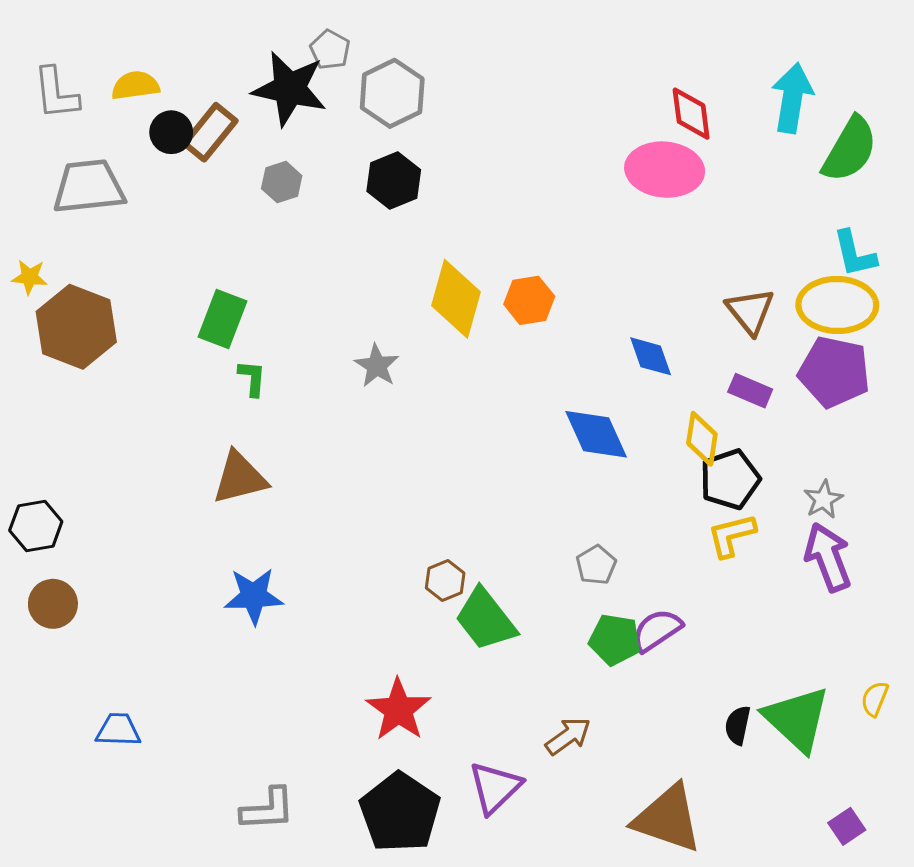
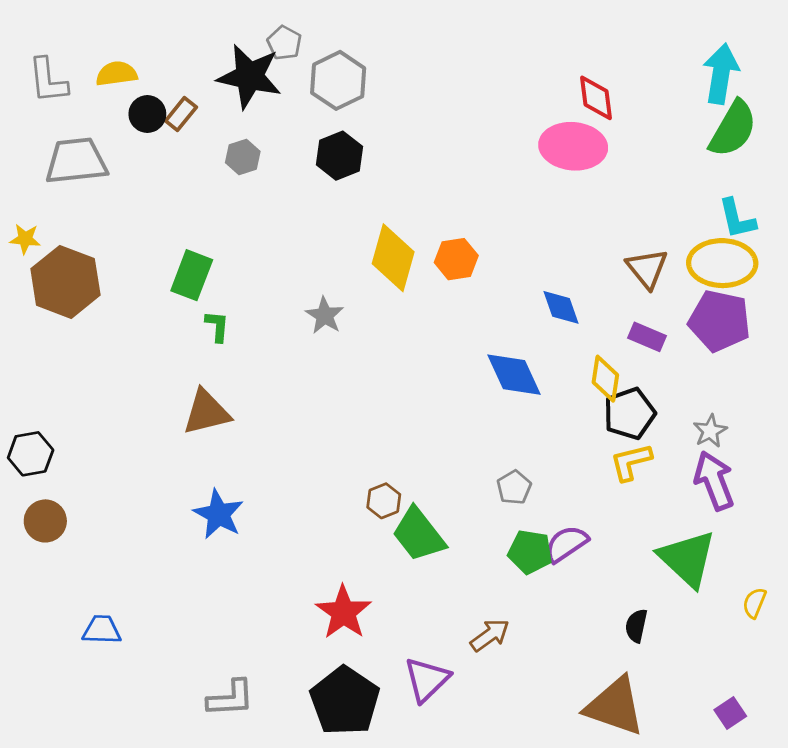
cyan arrow: (792, 98) -> (721, 74), moved
brown rectangle: (210, 132) -> (181, 114), size x0.7
blue star: (254, 596) -> (219, 514), turned 30
green triangle: (797, 719) -> (687, 559), moved
brown triangle: (668, 819) -> (615, 706), moved

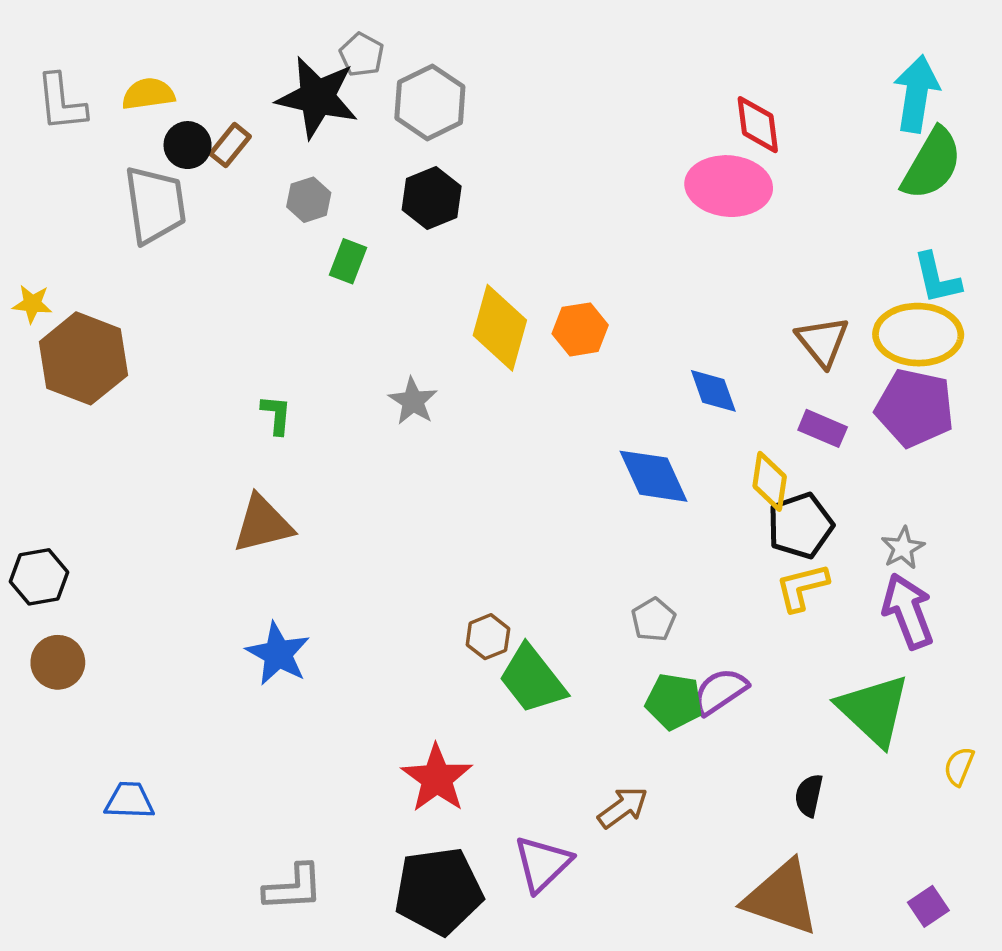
gray trapezoid: (76, 161) -> (155, 205), moved, turned 88
green rectangle: (192, 275) -> (348, 261), moved, size x0.7
black pentagon: (345, 701) -> (438, 891), turned 30

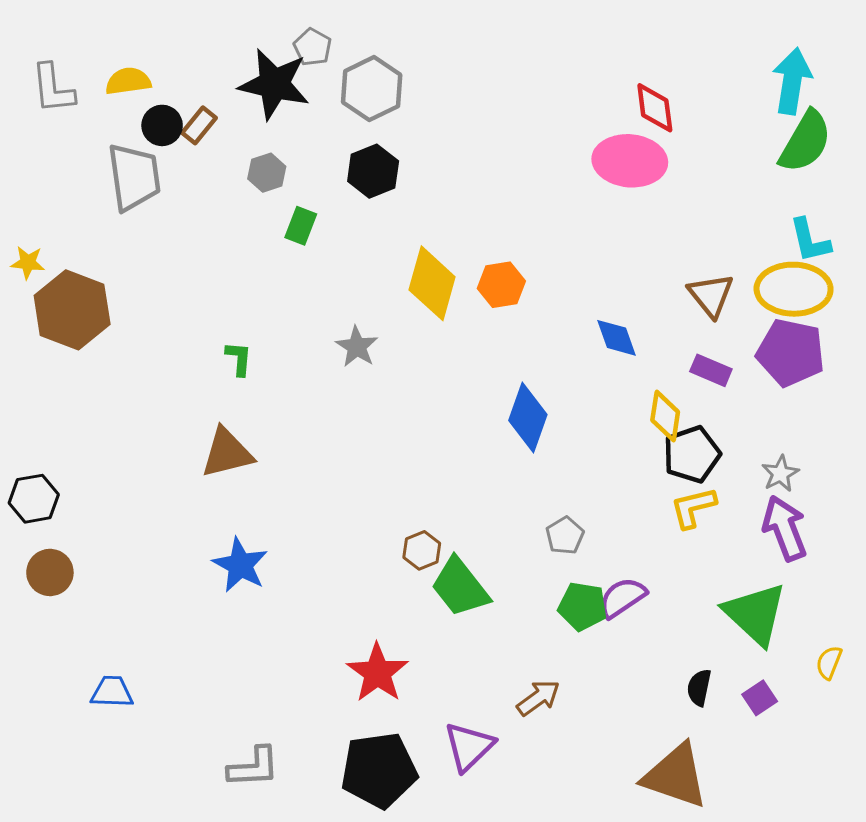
blue diamond: (654, 476) -> (528, 418), moved, turned 44
purple square: (928, 906) -> (760, 698), moved

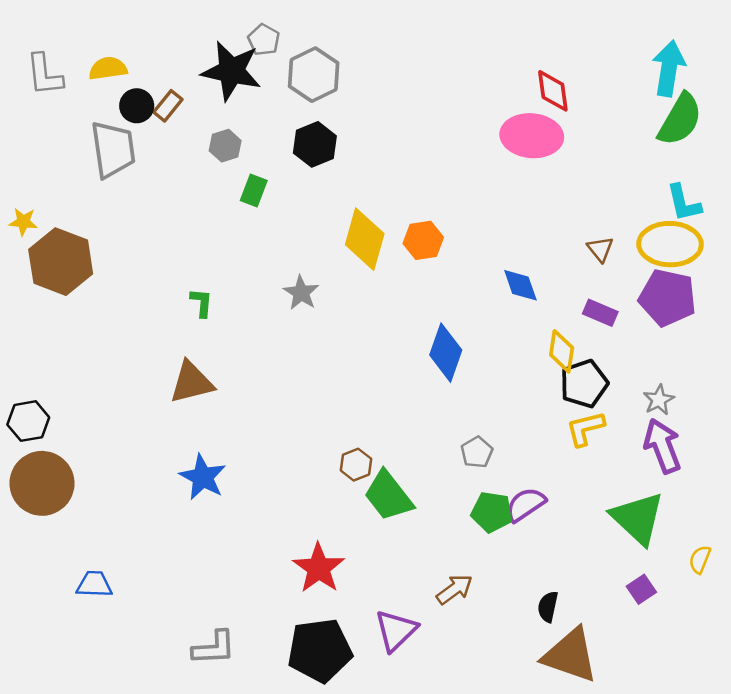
brown triangle: (711, 295) -> (600, 249), size x0.7
brown circle: (50, 572) -> (42, 483), size x1.6
black semicircle: (699, 688) -> (548, 607), moved

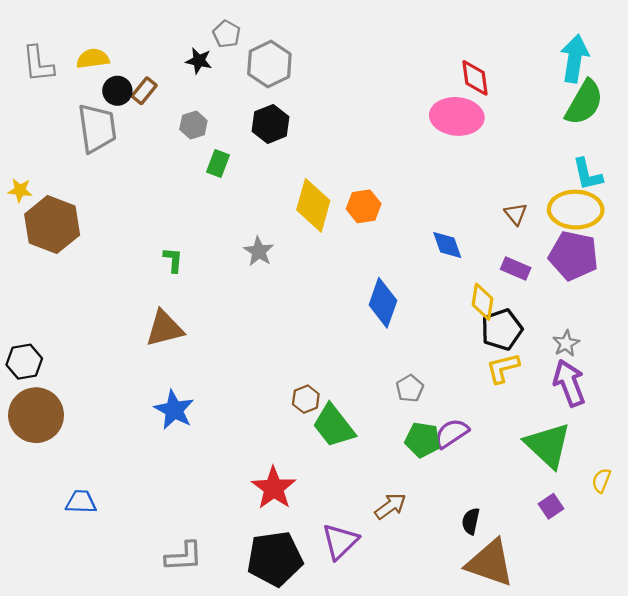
black star: (231, 71) -> (199, 61), size x0.5

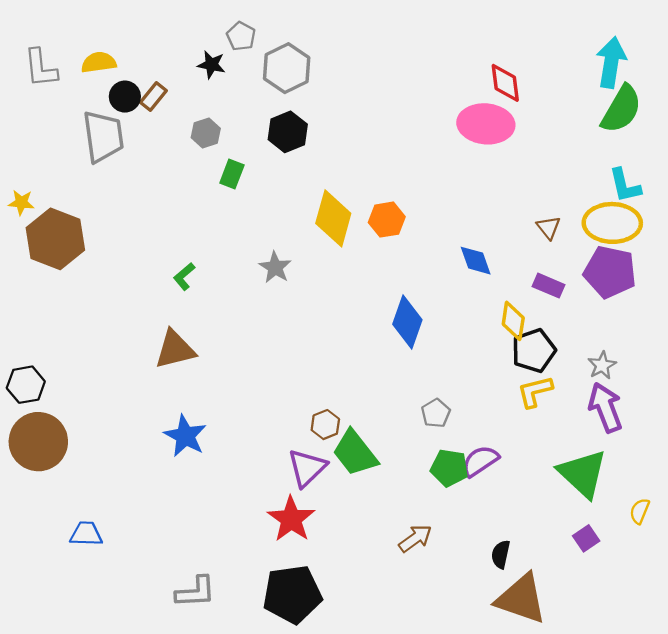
green L-shape: (173, 260) -> (184, 276), turned -135
purple triangle: (340, 542) -> (307, 468), moved

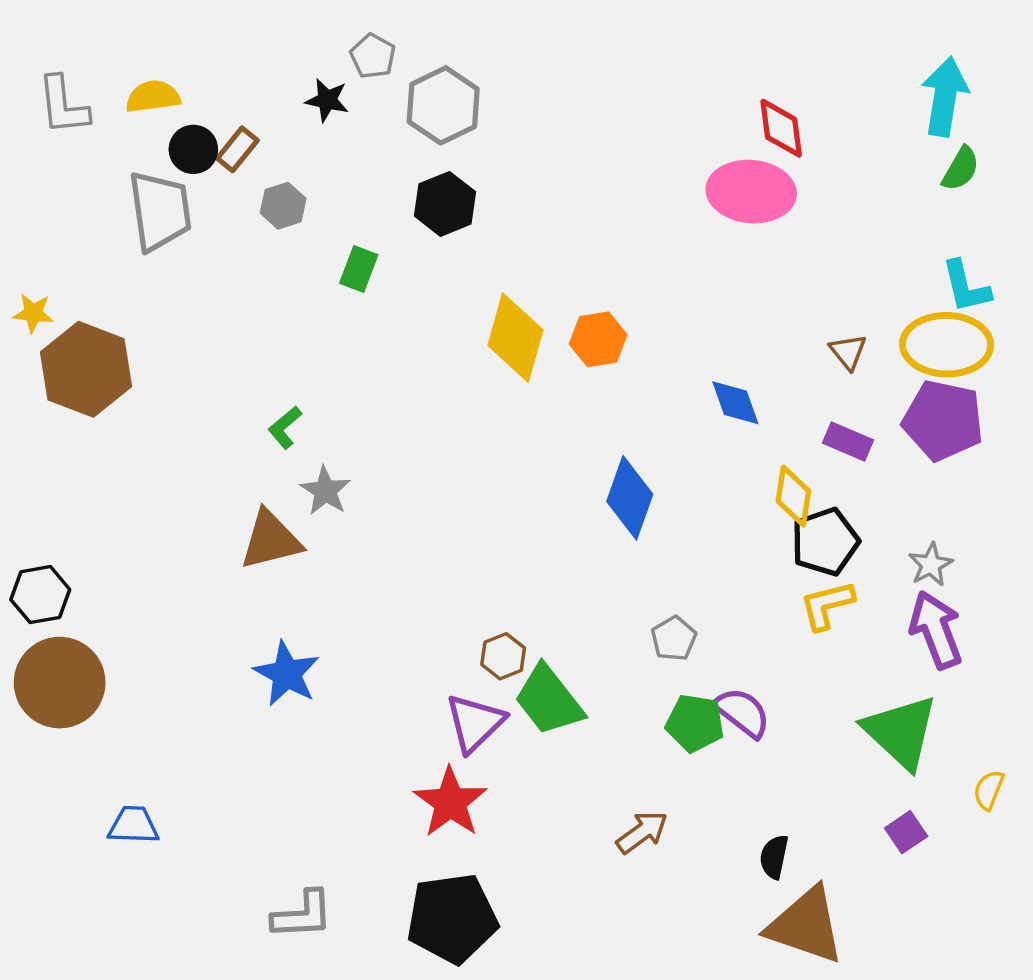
green semicircle: (621, 109) -> (961, 169), size x0.6
gray hexagon: (206, 133) -> (283, 206), moved
gray star: (275, 267) -> (325, 491), moved
purple semicircle: (480, 461) -> (742, 712), turned 72

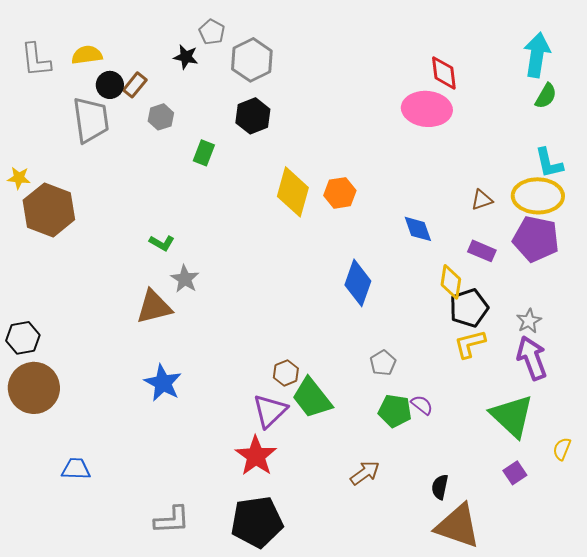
brown triangle: (848, 352) -> (482, 200), turned 50
green L-shape: (285, 427) -> (162, 243), turned -110
purple semicircle: (742, 712) -> (422, 405), size x0.7

